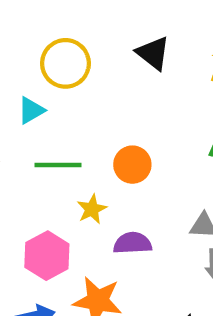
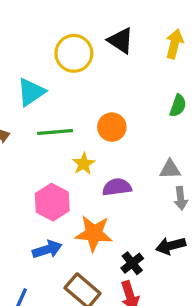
yellow circle: (65, 63) -> (74, 53), moved
cyan triangle: (31, 110) -> (31, 92), size x1.4

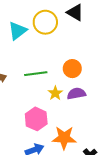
cyan triangle: (31, 92) -> (18, 31), moved
purple semicircle: (117, 187) -> (76, 94), moved

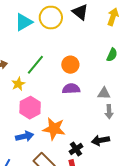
green line: (36, 74) -> (35, 65), turned -50
yellow star: (55, 93) -> (18, 84), moved

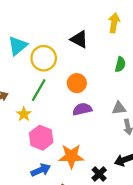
black triangle: (80, 12) -> (79, 39), moved
yellow circle: (51, 18) -> (44, 58), moved

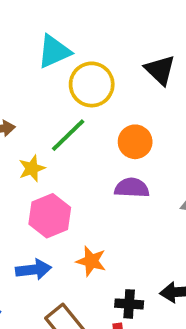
orange star: (71, 156) -> (91, 261), size x0.7
black cross: (99, 174) -> (129, 304), turned 32

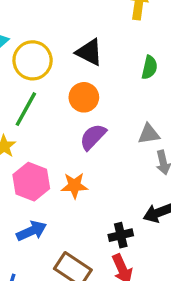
black triangle: (160, 70) -> (89, 52), moved
purple semicircle: (132, 188) -> (93, 137), turned -32
orange star: (91, 261) -> (74, 186), moved

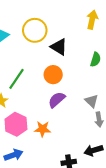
yellow circle: (33, 60) -> (35, 30), moved
gray triangle: (149, 134) -> (92, 101), turned 48

